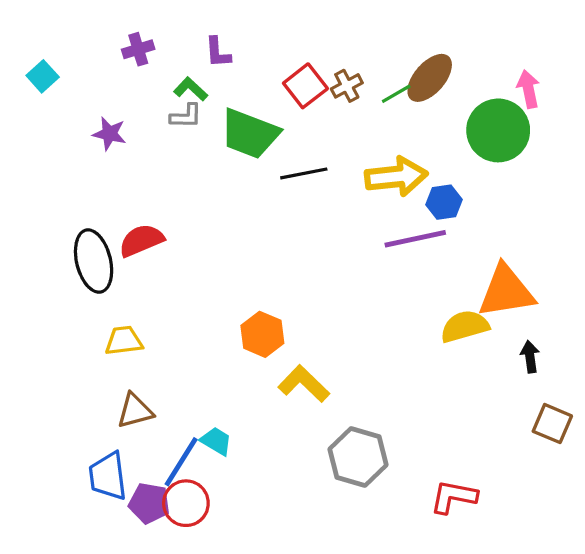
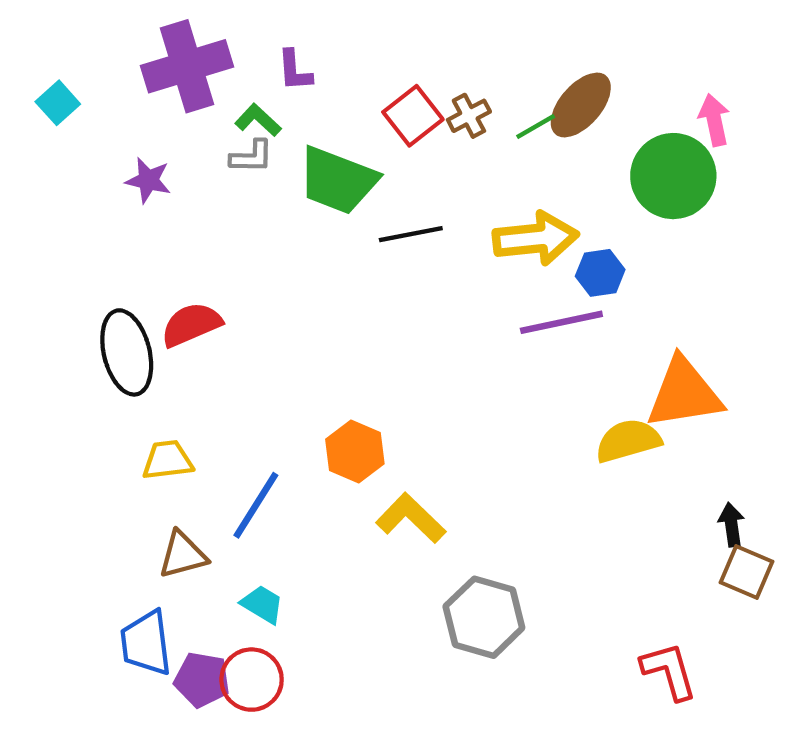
purple cross: (138, 49) -> (187, 66), size x2.0
black arrow: (530, 357) -> (731, 525), moved
cyan trapezoid: (216, 441) -> (262, 604), moved
blue line: (181, 462) -> (256, 505), moved
red L-shape: (454, 497) -> (669, 671), moved, turned 63

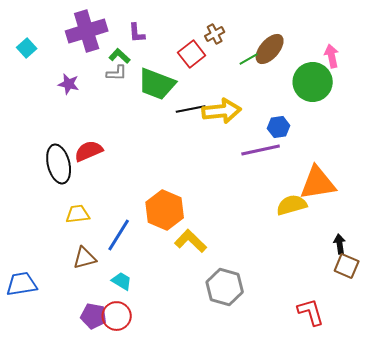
brown cross: (469, 116) -> (215, 34), moved
yellow arrow: (536, 238) -> (222, 111), moved
orange hexagon: (355, 451) -> (165, 210), size x1.4
blue trapezoid: (146, 643) -> (22, 284), moved, turned 88

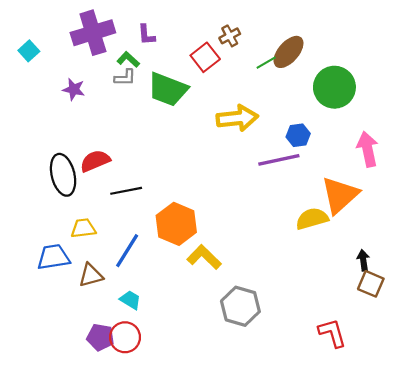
pink arrow: (332, 56) -> (368, 149), moved, size x1.4
black line: (191, 109) -> (126, 191), moved
orange triangle: (318, 183) -> (340, 195), turned -33
blue trapezoid: (22, 284) -> (53, 257), moved

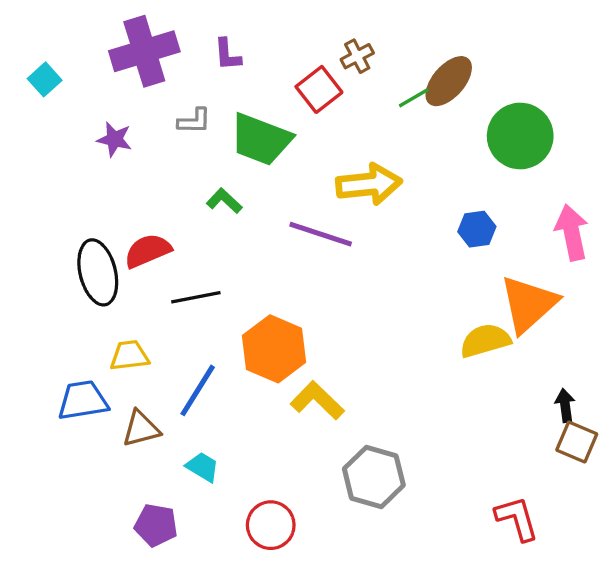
green L-shape: (128, 59) -> (224, 201), moved
blue hexagon: (298, 135) -> (477, 229), moved
purple line: (279, 160) -> (321, 234), moved, turned 30
red circle: (125, 337) -> (271, 525), moved

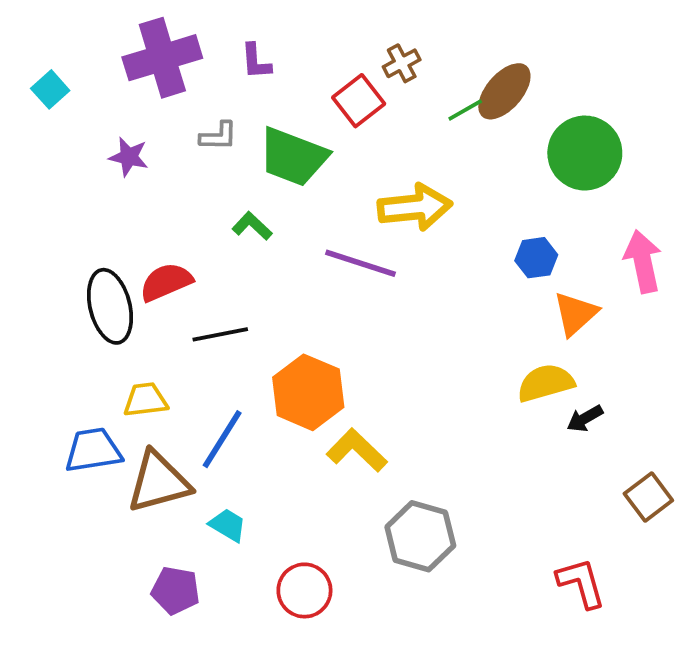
orange triangle: (529, 304) -> (576, 314), moved, size x0.7
black arrow: (565, 405) -> (585, 418), moved, turned -112
brown triangle: (141, 429) -> (159, 482), size x1.5
brown square: (577, 442) -> (648, 497), turned 30

